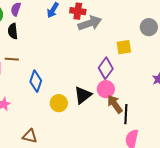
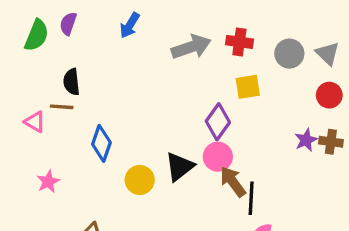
red cross: (78, 11) -> (239, 42), moved
black semicircle: (13, 31) -> (71, 82), moved

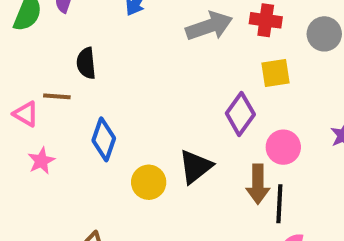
black semicircle: (71, 82) -> (86, 63), moved
pink circle: (218, 157) -> (283, 147), moved
pink star: (48, 182) -> (41, 161), moved
brown arrow: (233, 182) -> (258, 184), turned -144

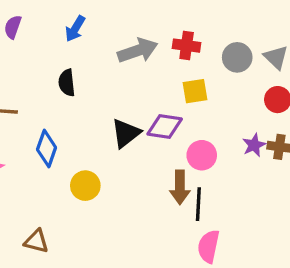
black semicircle: (86, 63) -> (67, 83), moved
purple diamond: (240, 114) -> (165, 127), turned 63
black triangle: (195, 167) -> (126, 133), moved

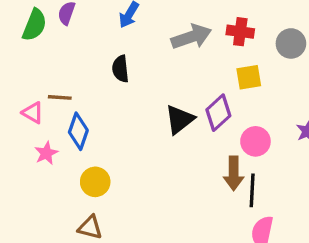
purple diamond: (165, 127) -> (218, 113), turned -51
blue diamond: (47, 148) -> (78, 131), moved
yellow circle: (85, 186) -> (95, 182), moved

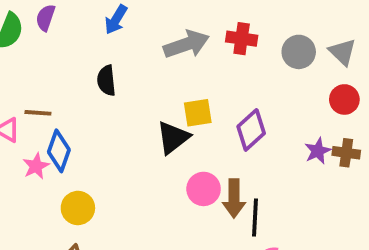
yellow square: (249, 77) -> (198, 113), moved
purple diamond: (218, 113) -> (251, 130), moved
pink circle: (255, 141) -> (204, 189), moved
pink star: (46, 153) -> (36, 166), moved

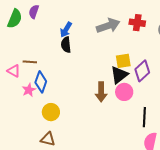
blue arrow: (116, 20) -> (66, 30), moved
yellow square: (198, 113) -> (123, 61), moved
black triangle: (173, 138) -> (119, 75), moved
pink circle: (204, 189) -> (124, 92), moved
brown arrow: (234, 198) -> (101, 92), moved

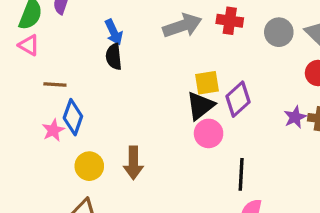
blue arrow: (66, 30) -> (114, 32), turned -56
pink triangle: (14, 71) -> (29, 45), moved
brown arrow: (101, 92) -> (133, 163), moved

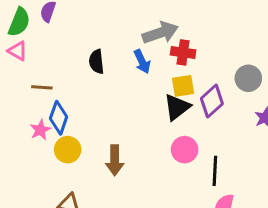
red cross: (230, 21) -> (183, 52), moved
blue arrow: (114, 32) -> (142, 62), moved
gray circle: (279, 32) -> (248, 78), moved
pink circle: (209, 133) -> (185, 150), moved
yellow circle: (89, 166) -> (68, 150), moved

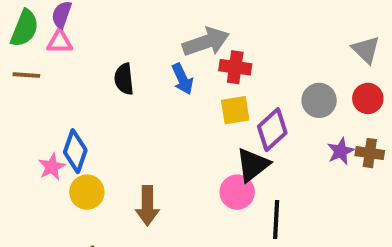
pink triangle: (18, 51) -> (60, 42), moved, turned -30
brown line: (42, 87) -> (26, 75), moved
black triangle: (177, 107) -> (253, 165), moved

